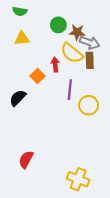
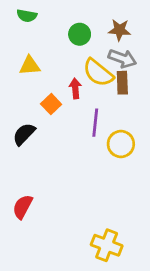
brown star: (77, 32) -> (119, 30), moved
yellow triangle: (22, 38) -> (30, 66), moved
red semicircle: (26, 159) -> (23, 207), moved

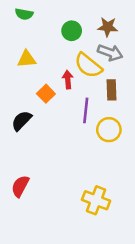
brown rectangle: (122, 83) -> (111, 90), moved
yellow cross: (107, 245) -> (96, 200), moved

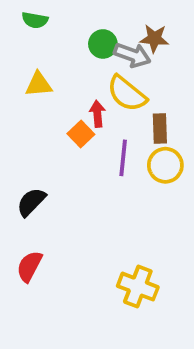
gray arrow: (110, 53) -> (132, 55), moved
orange square: (46, 94) -> (81, 134), moved
black semicircle: (22, 121) -> (31, 202), moved
yellow circle: (109, 130) -> (165, 165), moved

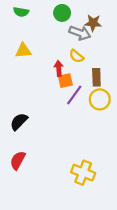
green circle: (103, 44) -> (62, 13), moved
yellow semicircle: (127, 94) -> (76, 56), size x0.6
orange square: (81, 134) -> (65, 81), moved, turned 32
purple line: (123, 158) -> (74, 95), turned 30

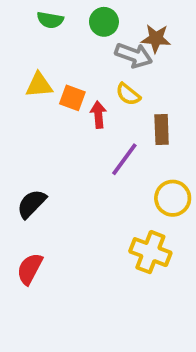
green semicircle: (21, 12) -> (50, 20), moved
orange square: (65, 81) -> (72, 98), moved, turned 32
yellow circle: (100, 99) -> (173, 198), moved
yellow cross: (83, 173) -> (150, 252), moved

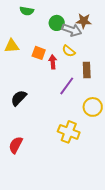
green circle: (104, 22) -> (57, 23), moved
yellow triangle: (39, 85) -> (12, 46), moved
black semicircle: (32, 204) -> (19, 98), moved
yellow cross: (150, 252) -> (69, 132), moved

